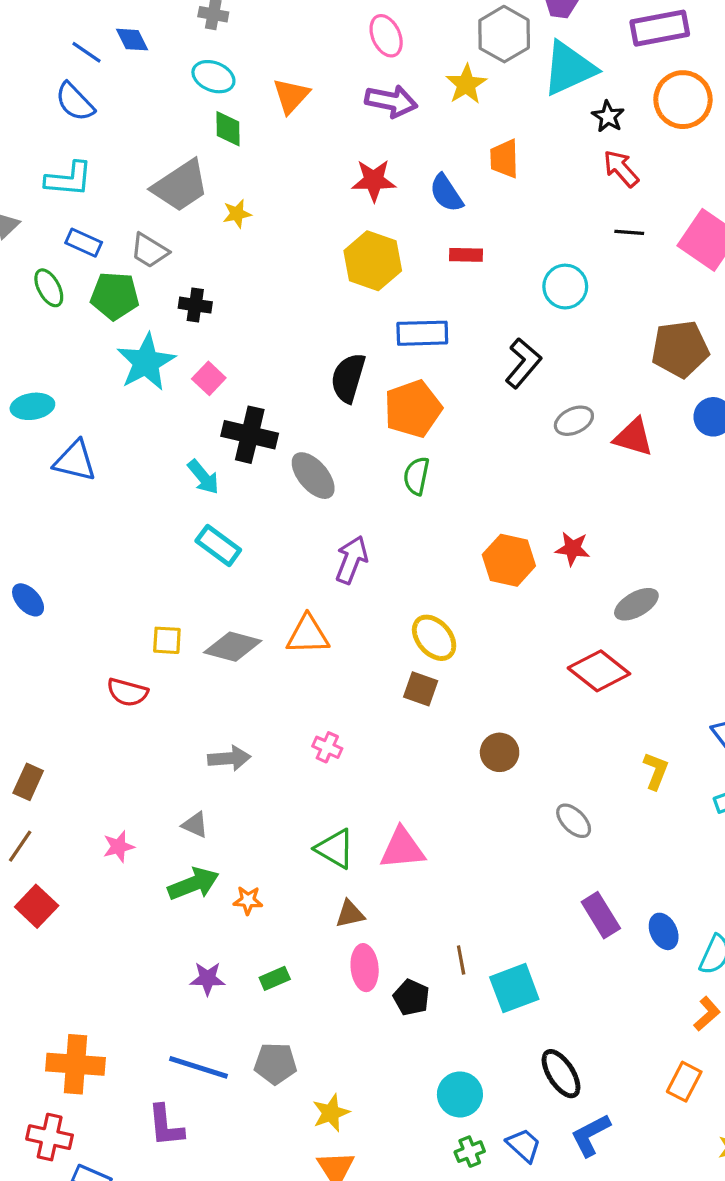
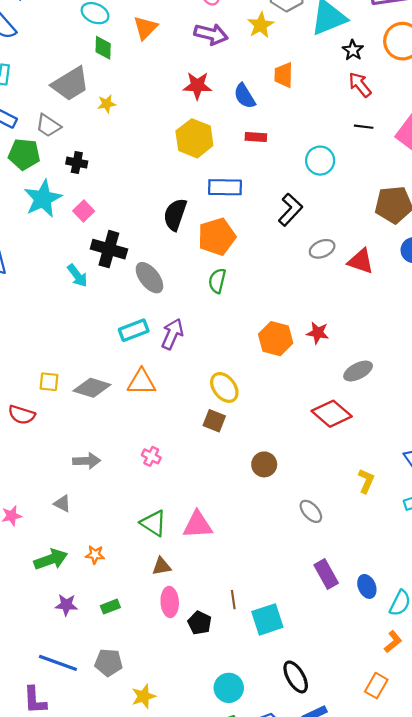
cyan rectangle: (218, 545) -> (134, 330), moved, turned -60
green arrow: (193, 884) -> (51, 559), moved

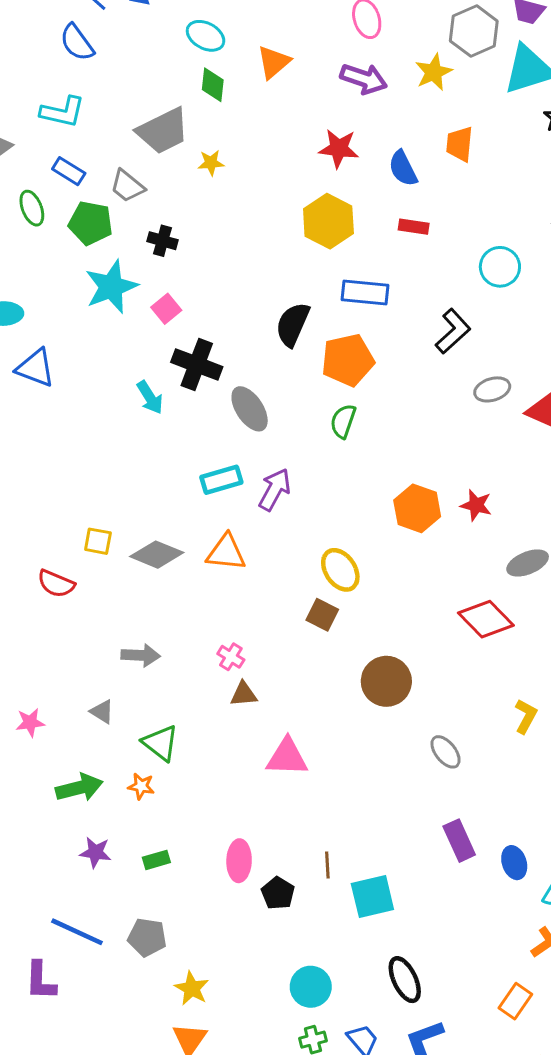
brown circle: (264, 464) -> (386, 681), size x1.4
green triangle: (154, 523) -> (161, 743), moved
brown triangle: (162, 566) -> (244, 694), moved
yellow star: (144, 696) -> (192, 988), turned -30

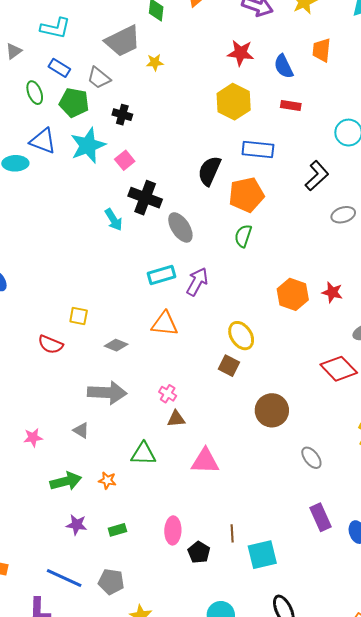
blue triangle: (35, 368) -> (43, 141), moved
gray diamond: (157, 555) -> (116, 345), moved, size x0.7
gray arrow: (141, 655) -> (107, 393), size x1.5
green triangle: (161, 743) -> (143, 454), moved, turned -36

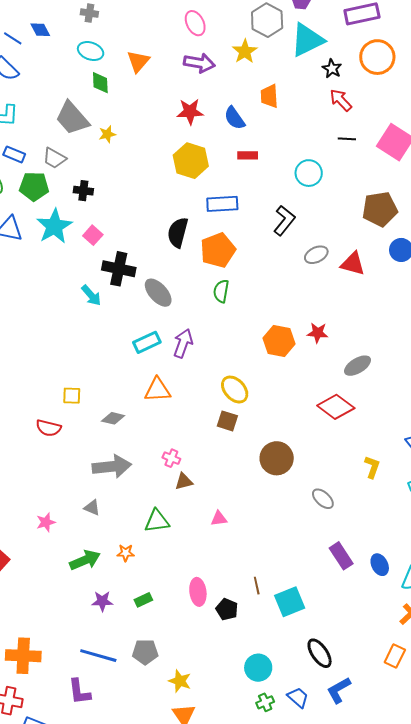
gray trapezoid: (123, 41) -> (72, 118), turned 84
pink triangle: (205, 461) -> (219, 519), size x0.6

